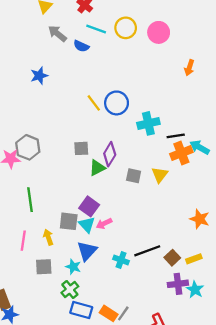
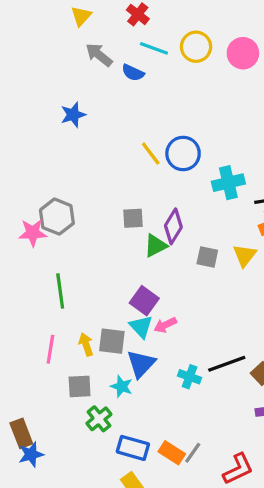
gray square: (69, 221) -> (112, 341), moved
green cross: (70, 290) -> (99, 419), moved

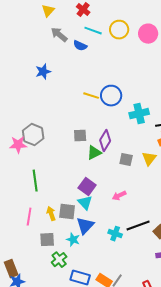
yellow line: (151, 154) -> (91, 96), turned -35
pink arrow: (165, 325) -> (119, 196), moved

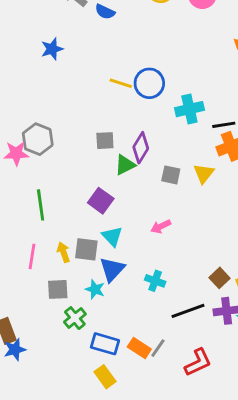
purple square: (87, 187) -> (101, 201), moved
black line: (138, 226) -> (188, 311), moved

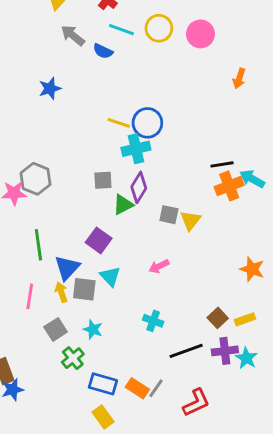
cyan cross: (189, 109) -> (136, 149), moved
yellow triangle: (204, 173) -> (190, 220), moved
blue triangle: (112, 269) -> (67, 268), moved
gray square: (58, 289) -> (56, 329), turned -30

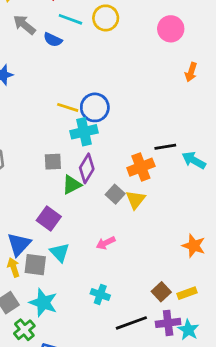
pink circle: (200, 34) -> (171, 29), moved
orange arrow: (239, 78) -> (191, 72), moved
orange cross: (229, 186) -> (141, 167), moved
gray square: (169, 215) -> (115, 194), turned 30
cyan star: (93, 329) -> (43, 303), size x1.5

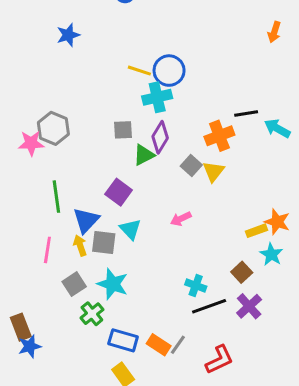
yellow rectangle: (187, 293) -> (256, 231), moved
cyan cross: (100, 294) -> (196, 286), moved
purple cross: (168, 323) -> (249, 306), turned -35
cyan star: (188, 330) -> (271, 254), moved

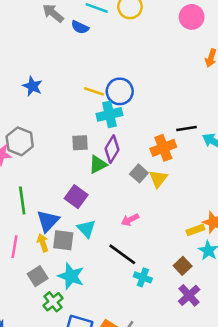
blue star: (68, 35) -> (32, 86), moved, turned -30
black line: (209, 306) -> (122, 254), moved, turned 56

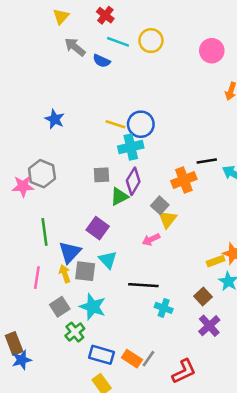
yellow triangle: (158, 179) -> (167, 219), moved
pink arrow: (130, 220) -> (151, 240), moved
black line: (122, 254) -> (143, 285), turned -32

